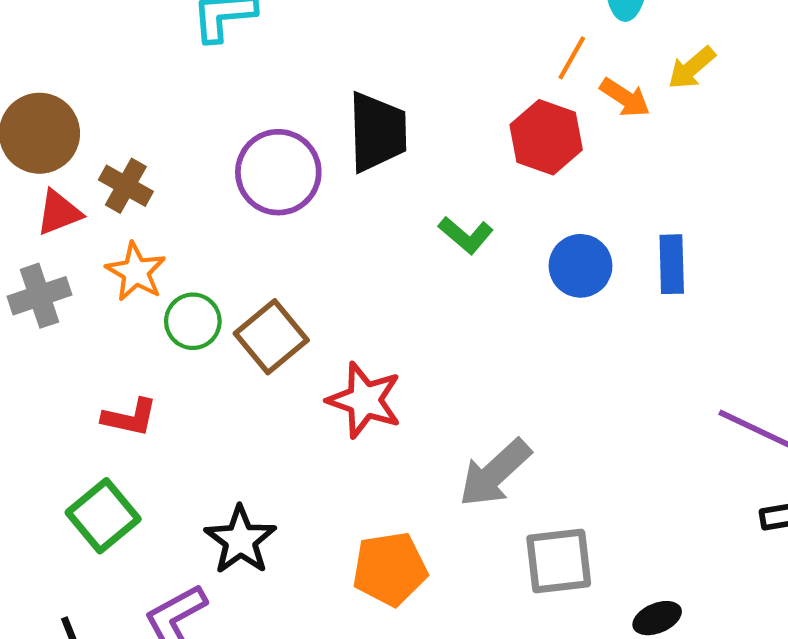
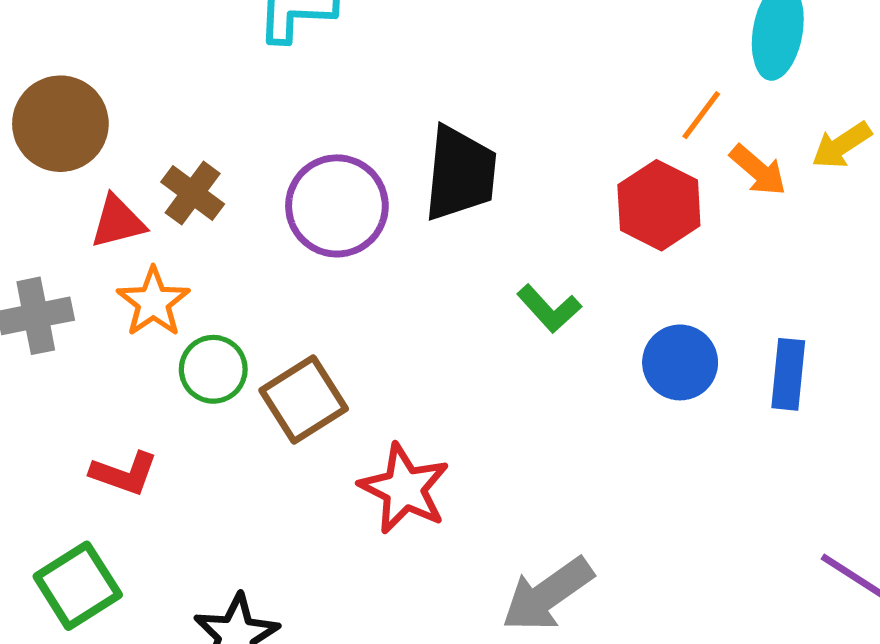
brown cross: (126, 186) -> (193, 193), moved
red triangle: (59, 213) -> (118, 222), moved

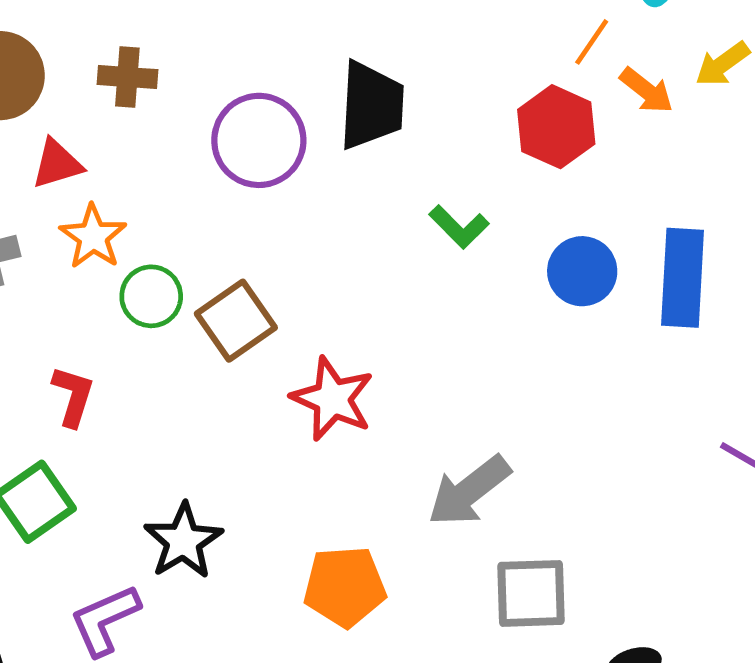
brown cross: (193, 193) -> (127, 77), moved, turned -30
blue rectangle: (788, 374) -> (683, 278), size x1.5
red L-shape: (124, 473) -> (73, 396), turned -90

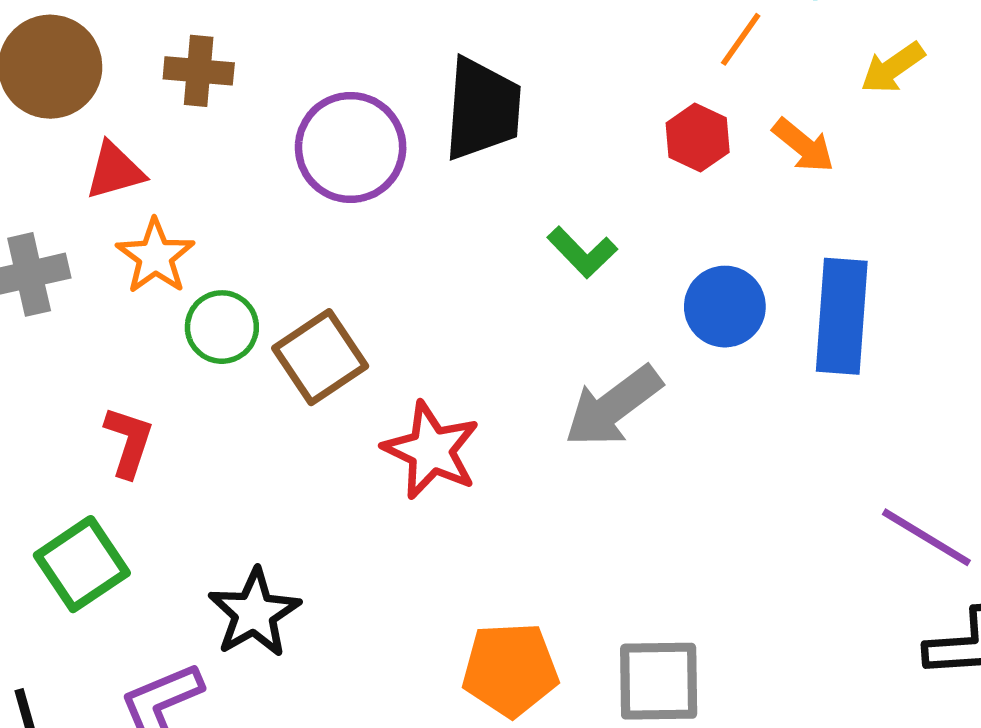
orange arrow: (647, 90) -> (803, 145), moved
red hexagon: (556, 127) -> (698, 138), size x0.7
gray arrow: (469, 491) -> (613, 406), moved
orange pentagon: (345, 586) -> (510, 670), moved

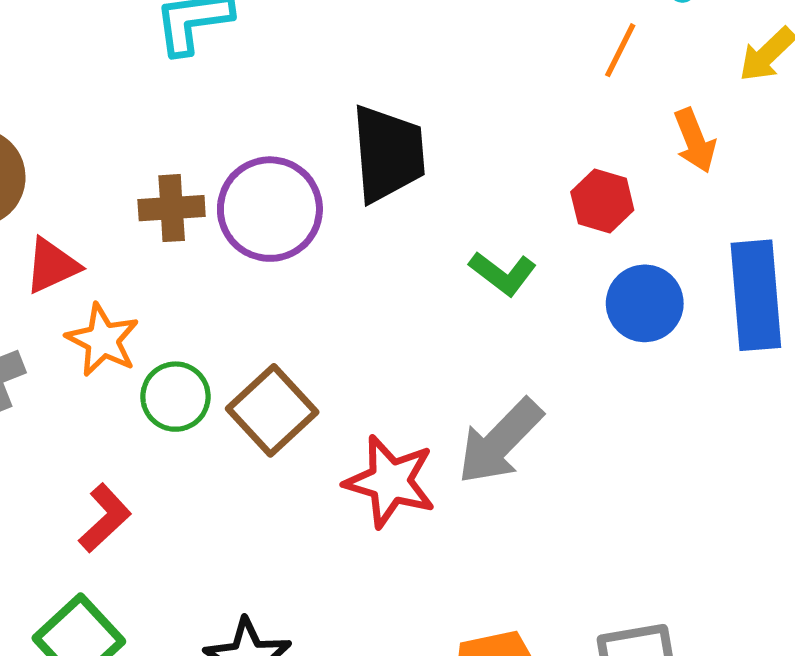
brown cross: (199, 71) -> (172, 208), moved
red hexagon: (698, 138) -> (602, 201), moved
orange arrow: (803, 145) -> (695, 141), turned 38
gray arrow: (613, 406) -> (500, 442), moved
red L-shape: (129, 442) -> (105, 518), turned 38

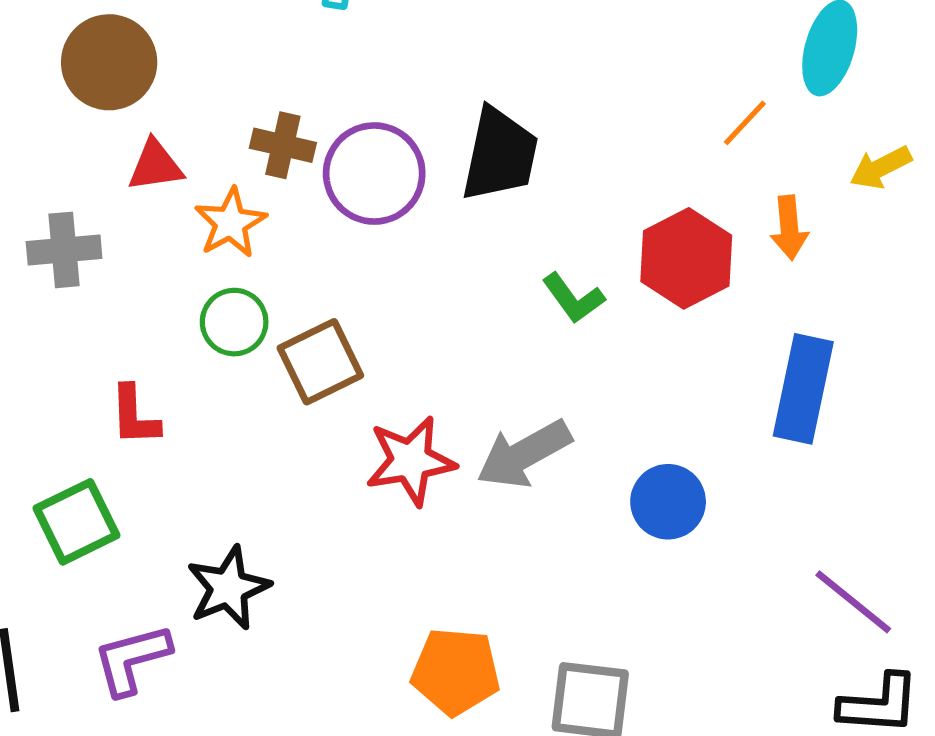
red hexagon: (602, 201) -> (686, 258), size x1.6
blue circle: (645, 303) -> (668, 502), moved
orange star: (103, 340) -> (231, 223), moved
red star: (390, 482) -> (411, 461), turned 30
red L-shape: (105, 518) -> (135, 416), turned 114

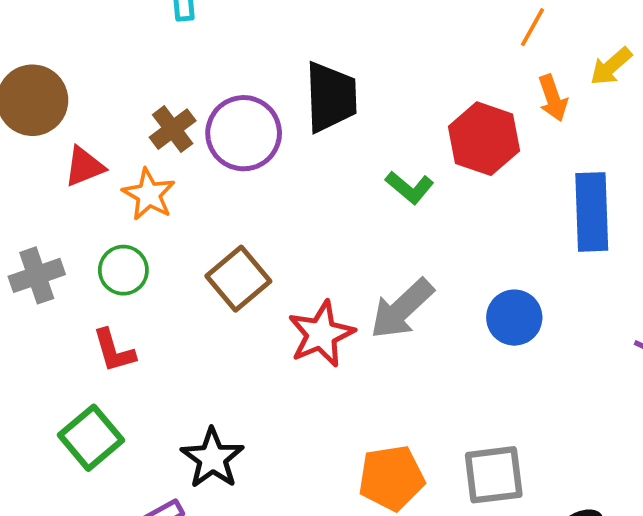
orange line: (745, 123) -> (532, 27), moved
brown cross: (283, 145) -> (173, 129), turned -36
yellow arrow: (881, 168) -> (611, 66), moved
gray cross: (64, 250) -> (37, 275), moved
green circle: (234, 322) -> (123, 270), moved

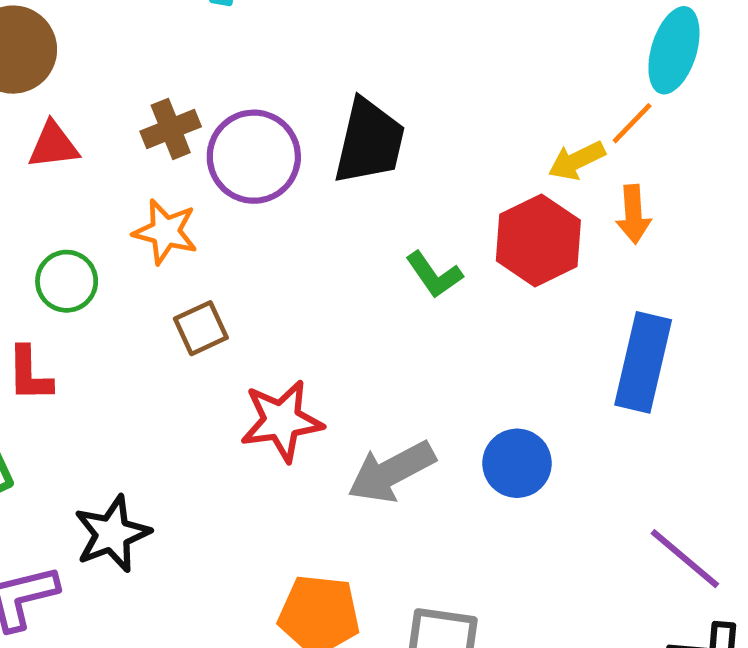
yellow arrow: (611, 66) -> (577, 161), moved
orange star: (149, 194) -> (165, 232), moved, turned -30
brown square: (238, 279) -> (201, 328), size x0.7
gray arrow: (402, 309) -> (391, 472), moved

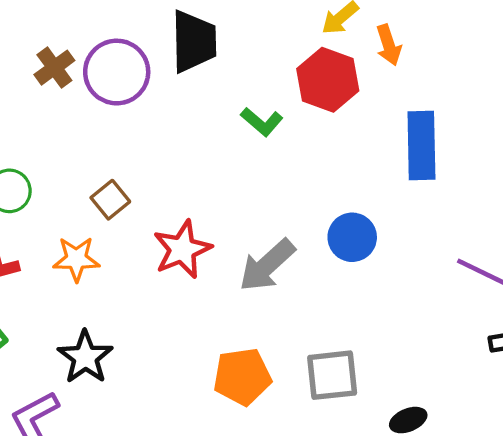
orange star: (165, 232) -> (76, 259), moved

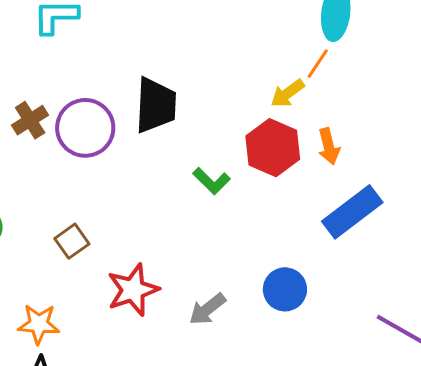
orange arrow: (389, 45) -> (329, 146), moved
blue rectangle: (421, 146) -> (352, 212), turned 50
orange star: (76, 259) -> (39, 324), moved
gray arrow: (267, 265) -> (207, 309), size x0.7

